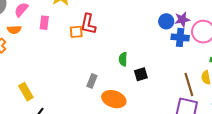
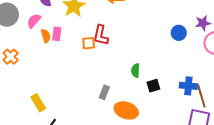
purple star: (182, 19) -> (203, 23), moved
orange semicircle: (14, 30) -> (46, 36), moved, turned -104
blue cross: (180, 37) -> (188, 86), moved

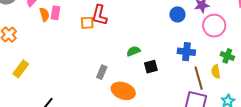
green semicircle: (135, 70) -> (133, 51), turned 64
blue cross: (188, 86) -> (186, 52), moved
yellow rectangle: (38, 103) -> (21, 69), moved, turned 66

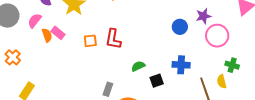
pink rectangle: (55, 13) -> (58, 33), turned -56
red L-shape: (99, 15) -> (113, 39), moved
blue cross: (186, 52) -> (181, 65), moved

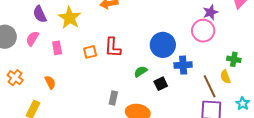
purple star: (204, 16) -> (210, 12), moved
blue circle: (180, 27) -> (163, 45), moved, size x1.6
pink rectangle: (58, 33) -> (57, 48), turned 48
orange semicircle: (47, 35) -> (50, 82), moved
pink circle: (217, 36) -> (203, 31), moved

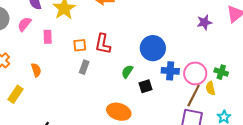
pink circle: (203, 31) -> (195, 73), moved
green semicircle: (141, 72) -> (127, 72), turned -32
brown line: (210, 86) -> (194, 95), turned 45
gray rectangle: (113, 98) -> (84, 67), moved

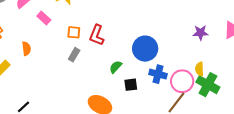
pink rectangle: (48, 37) -> (44, 18), turned -56
green cross: (221, 72) -> (208, 85), size x1.6
yellow semicircle: (210, 88) -> (199, 69), moved

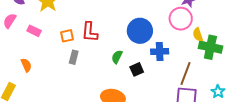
pink circle: (182, 81) -> (181, 19), moved

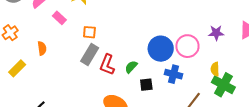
pink circle: (181, 19) -> (187, 46), moved
red L-shape: (90, 32) -> (107, 65), moved
gray rectangle: (74, 57) -> (90, 55), size x1.5

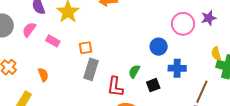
pink circle: (187, 46) -> (183, 24), moved
blue circle: (161, 49) -> (159, 47), size x0.7
red L-shape: (107, 65) -> (115, 87), moved

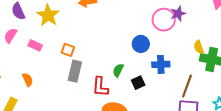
purple star: (209, 18) -> (178, 14), moved
orange square: (85, 48) -> (68, 50), turned 32

